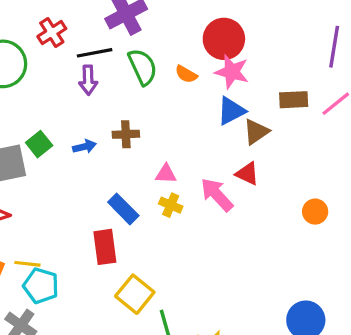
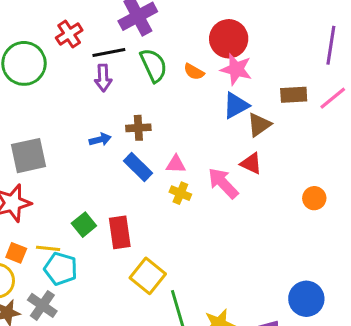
green square: (39, 144) -> (84, 225), moved
blue rectangle: (123, 209) -> (138, 167), moved

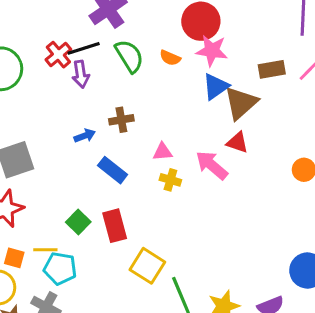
red cross: (69, 34) -> (58, 55), moved
brown triangle: (259, 125) -> (241, 103), size x1.4
blue rectangle: (138, 167) -> (113, 170), moved

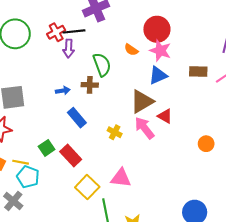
green semicircle: (129, 56) -> (102, 65), moved
brown triangle: (241, 103) -> (142, 101), moved
pink triangle: (163, 152) -> (121, 178), moved, size x1.5
red rectangle: (115, 226) -> (71, 155), turned -40

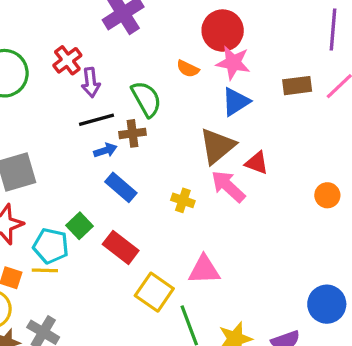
black line: (74, 31) -> (96, 120), moved
blue arrow: (63, 91) -> (105, 150), moved
green square: (47, 148) -> (80, 226), moved
cyan pentagon: (28, 177) -> (51, 246), moved

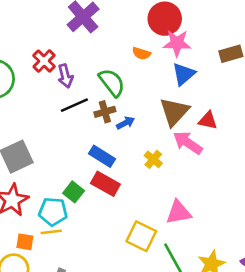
blue arrow: (105, 150) -> (126, 123), moved
yellow cross: (183, 200) -> (153, 159), turned 30
red rectangle: (121, 247) -> (105, 184), moved

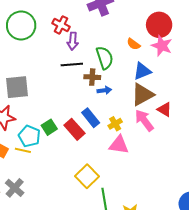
red cross: (44, 61) -> (61, 25), turned -36
blue triangle: (184, 74) -> (142, 71), moved
blue rectangle: (102, 156) -> (91, 118), moved
pink triangle: (179, 212) -> (119, 145), moved

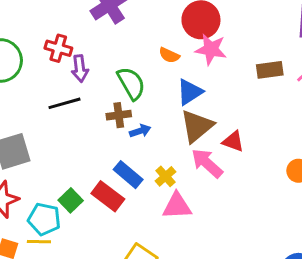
black line: (72, 65) -> (65, 103), moved

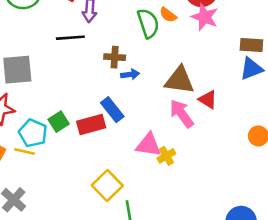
green semicircle: (131, 83) -> (148, 23), moved
blue triangle: (190, 92) -> (251, 69), moved
brown triangle: (197, 126) -> (179, 80), turned 36
yellow cross: (165, 176) -> (166, 156), moved
red rectangle: (108, 196) -> (91, 125), turned -64

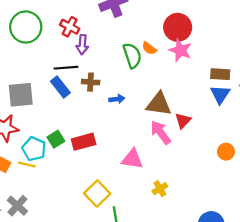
brown cross: (115, 57) -> (91, 82), moved
blue triangle: (251, 69) -> (220, 94), turned -35
red triangle: (208, 100) -> (183, 121), turned 42
blue rectangle: (112, 110) -> (60, 87), moved
yellow cross: (166, 156) -> (160, 189), moved

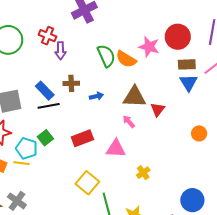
red circle: (178, 27) -> (178, 37), moved
orange semicircle: (149, 48) -> (126, 59), moved, size x1.5
black line: (66, 68) -> (49, 106), moved
pink arrow: (161, 132) -> (129, 122), moved, size x0.6
red rectangle: (84, 142) -> (82, 138), moved

